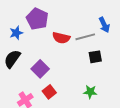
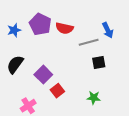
blue star: (16, 33) -> (14, 30), moved
red semicircle: (61, 38) -> (64, 28), moved
red square: (49, 92) -> (57, 91), moved

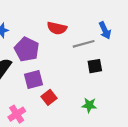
purple pentagon: (40, 24) -> (27, 49), moved
purple square: (43, 75) -> (33, 80), turned 30

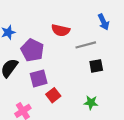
blue arrow: (105, 30) -> (104, 22), moved

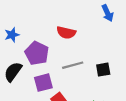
blue arrow: (104, 22) -> (107, 13), moved
gray line: (86, 45) -> (73, 65), moved

